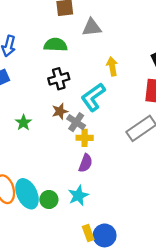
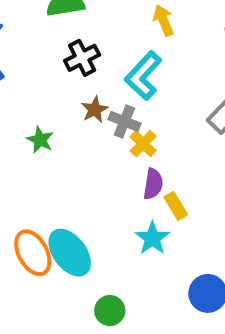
yellow cross: (85, 138) -> (143, 144), turned -35
green circle: (49, 199) -> (110, 311), moved
yellow rectangle: (88, 233) -> (176, 206), moved

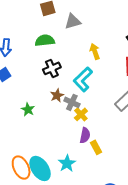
cyan star: (152, 238) -> (67, 163), moved

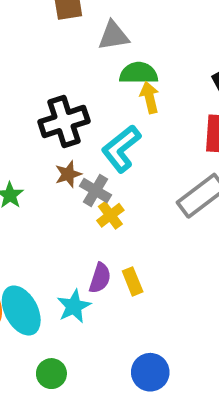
green semicircle: (45, 40) -> (139, 73), moved
black cross: (52, 68) -> (64, 121), size x1.4
purple semicircle: (85, 135) -> (100, 278), moved

